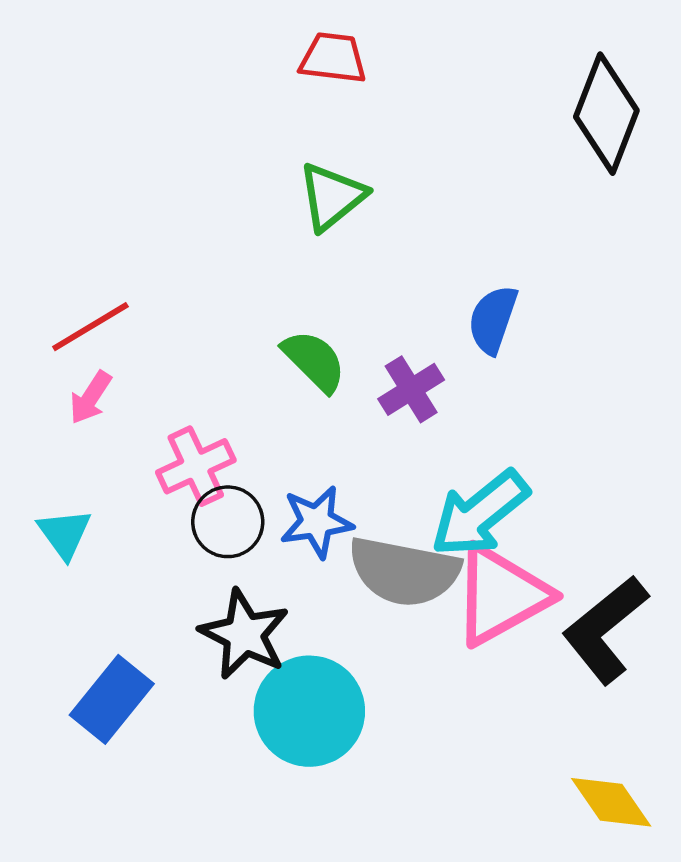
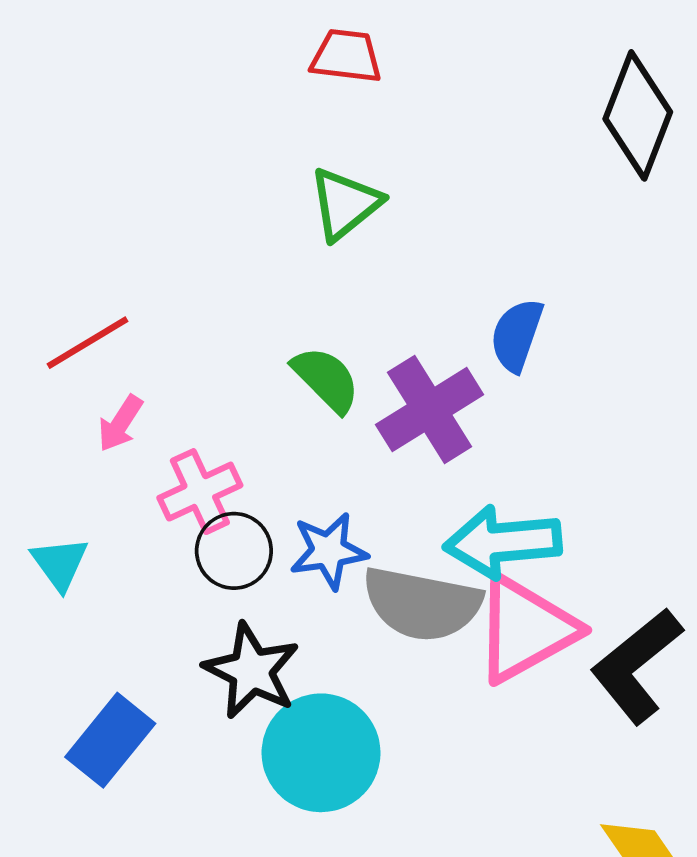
purple cross: (411, 389) -> (430, 410), size x1.5
pink arrow: (90, 398) -> (120, 423), moved
cyan arrow: (480, 514) -> (503, 542), turned 34

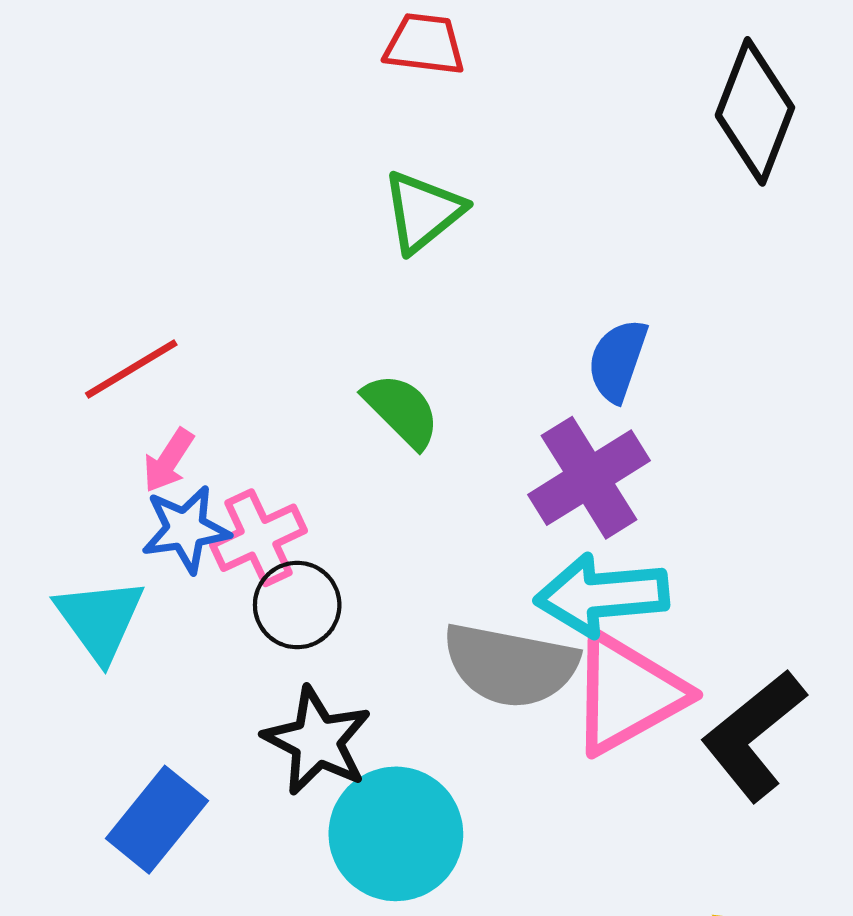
purple cross: (430, 410) -> (589, 478), moved
blue star: (329, 551) -> (186, 529), moved
cyan triangle: (60, 564) -> (100, 619), size x1.4

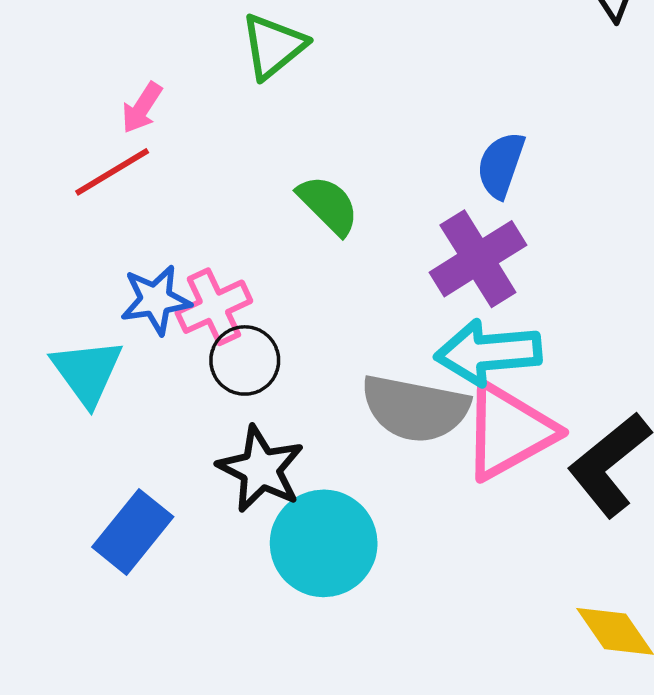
green triangle: (423, 212) -> (273, 46), moved
pink arrow: (168, 461) -> (142, 108), moved

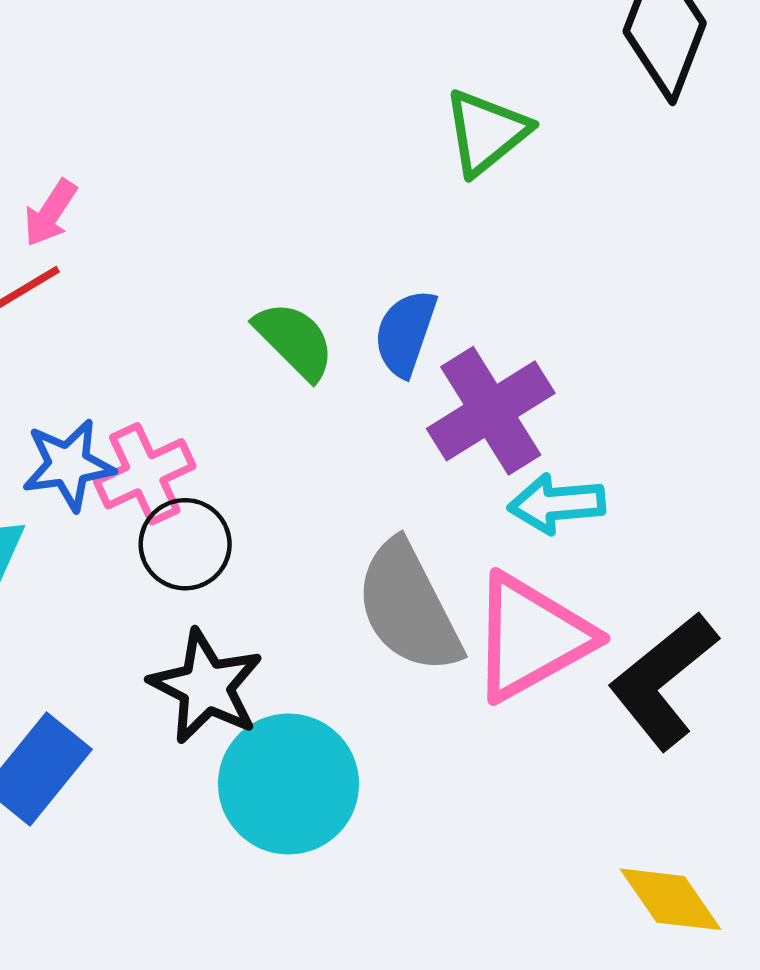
green triangle: (273, 46) -> (486, 132), moved
blue semicircle: (501, 165) -> (405, 333), moved
cyan arrow: (488, 352) -> (557, 504), moved, size x0.7
gray semicircle: (415, 408) -> (408, 607), turned 52

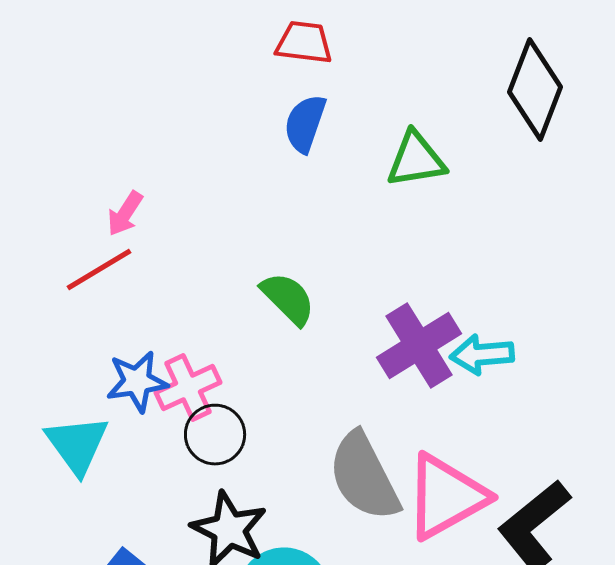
green triangle: (486, 132) -> (416, 160), turned 30
blue semicircle: (405, 333) -> (305, 124), moved
cyan arrow: (557, 504) -> (482, 355), moved

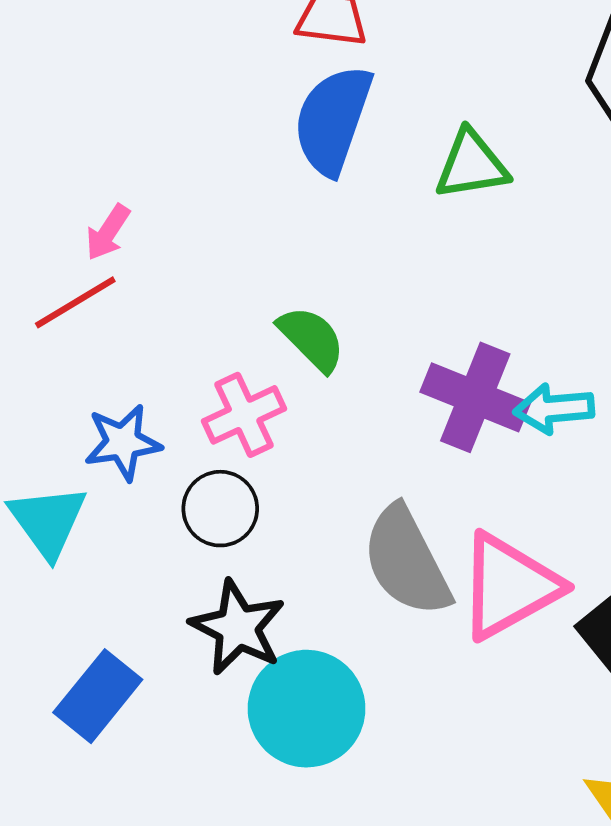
blue semicircle: (305, 124) -> (333, 120), size x1.5
purple cross: (419, 346) -> (475, 397), turned -36
pink cross: (188, 388) -> (244, 415), moved

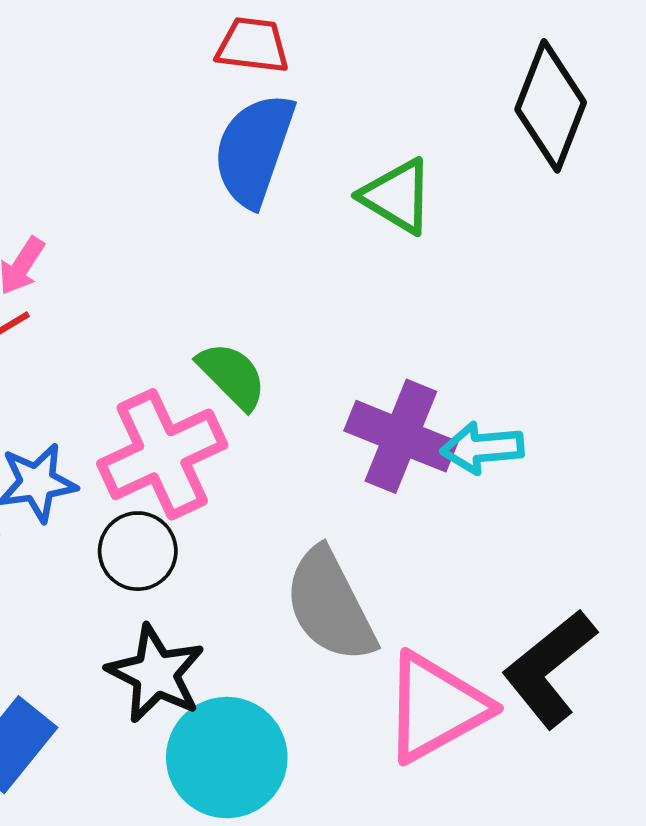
green triangle: (471, 165) -> (397, 196), turned 40
pink cross: (244, 415) -> (162, 454), size x1.5
pink triangle: (509, 586) -> (436, 707), moved

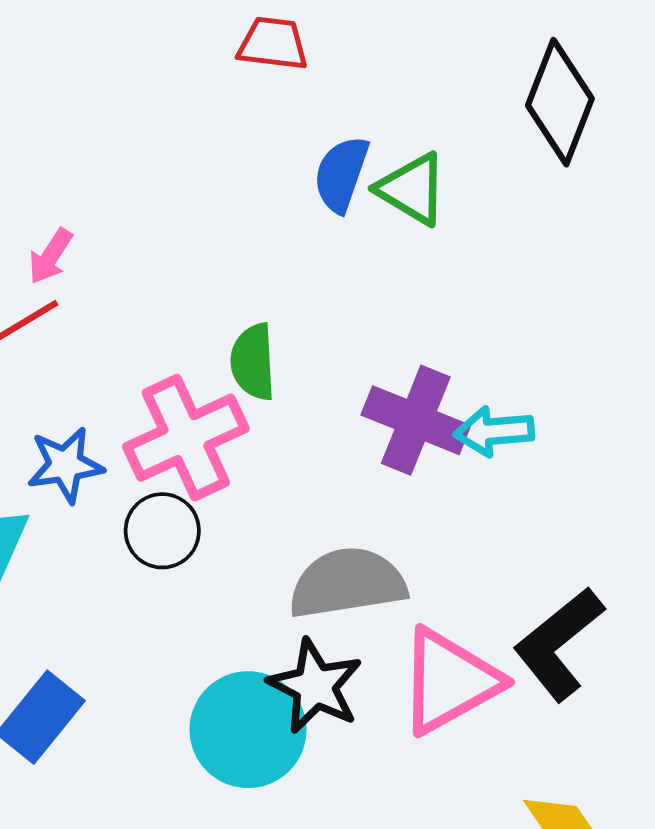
blue semicircle: (254, 150) -> (341, 174), moved, size x0.7
green semicircle: (232, 376) -> (253, 362), turned -138
gray semicircle: (330, 605) -> (347, 583), turned 108
black star: (156, 674) -> (315, 686), moved

